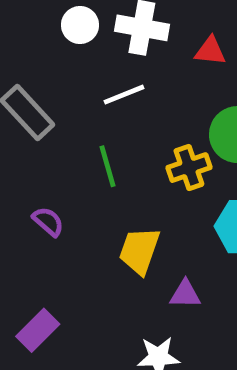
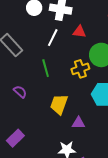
red triangle: (210, 51) -> (79, 32), moved
white line: (124, 95) -> (53, 38), turned -42

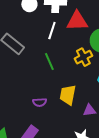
red triangle: (79, 32) -> (77, 21), size x1.6
purple semicircle: (20, 92) -> (40, 102), moved, turned 144

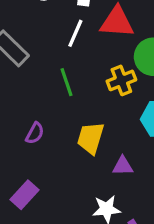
purple semicircle: (40, 102) -> (35, 133), moved, turned -64

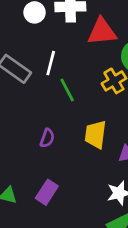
white line: (75, 33) -> (51, 63), moved

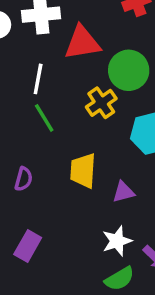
white line: (51, 63) -> (38, 79), moved

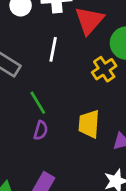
red triangle: (82, 43) -> (89, 20), turned -40
green line: (44, 118) -> (38, 103), moved

